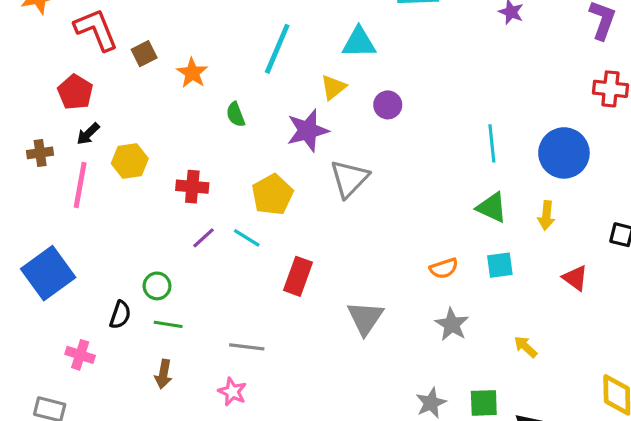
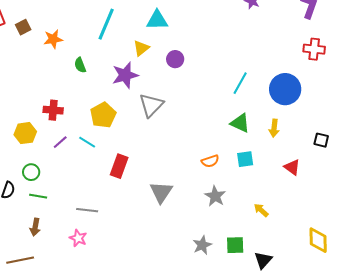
orange star: (192, 73) -> (53, 39), turned 30
cyan line: (492, 143) -> (240, 83), turned 35
yellow hexagon: (130, 161) -> (25, 133), moved

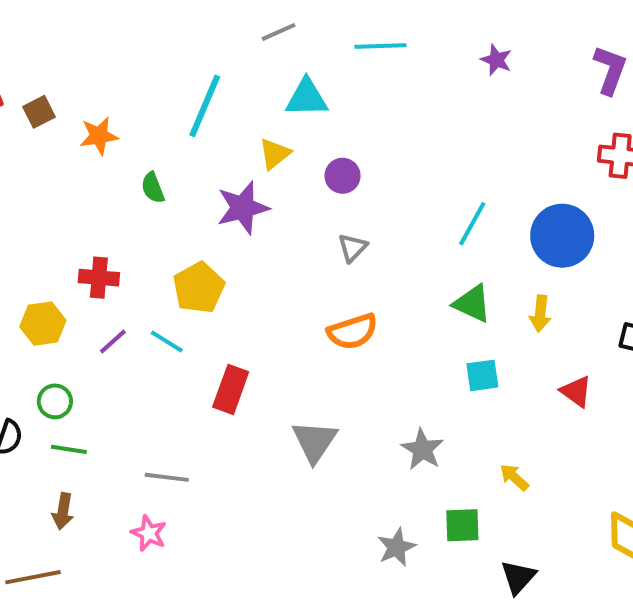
gray triangle: (151, 105) -> (353, 248), moved, size x0.6
orange semicircle: (210, 161) -> (353, 332), moved, size x1.4
green square: (235, 245) -> (462, 525), moved

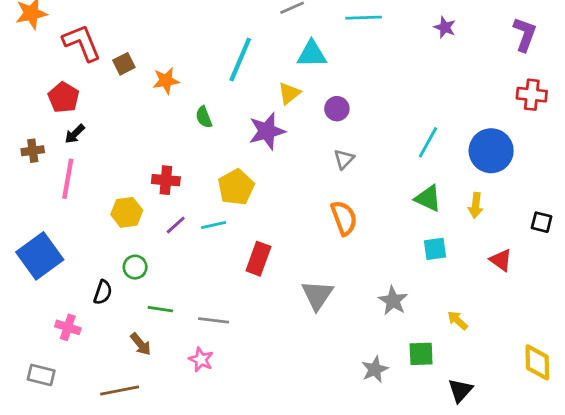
orange semicircle: (353, 332) -> (344, 218), turned -92
cyan line: (167, 342) -> (214, 225), turned -45
green line: (69, 449) -> (160, 309), moved
brown arrow: (63, 511) -> (141, 344), turned -50

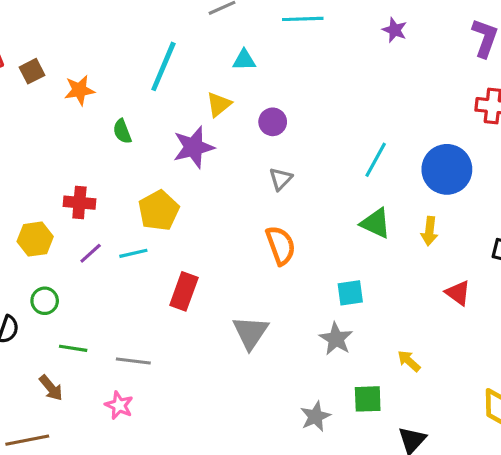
cyan triangle: (312, 54) -> (244, 60), size x0.7
cyan square: (435, 249) -> (350, 293), moved

